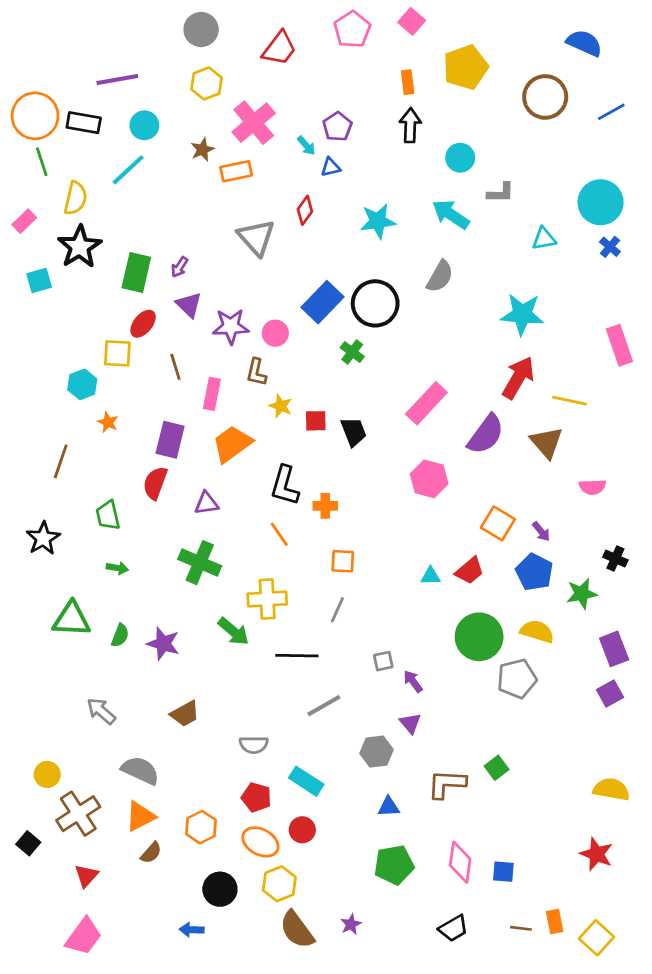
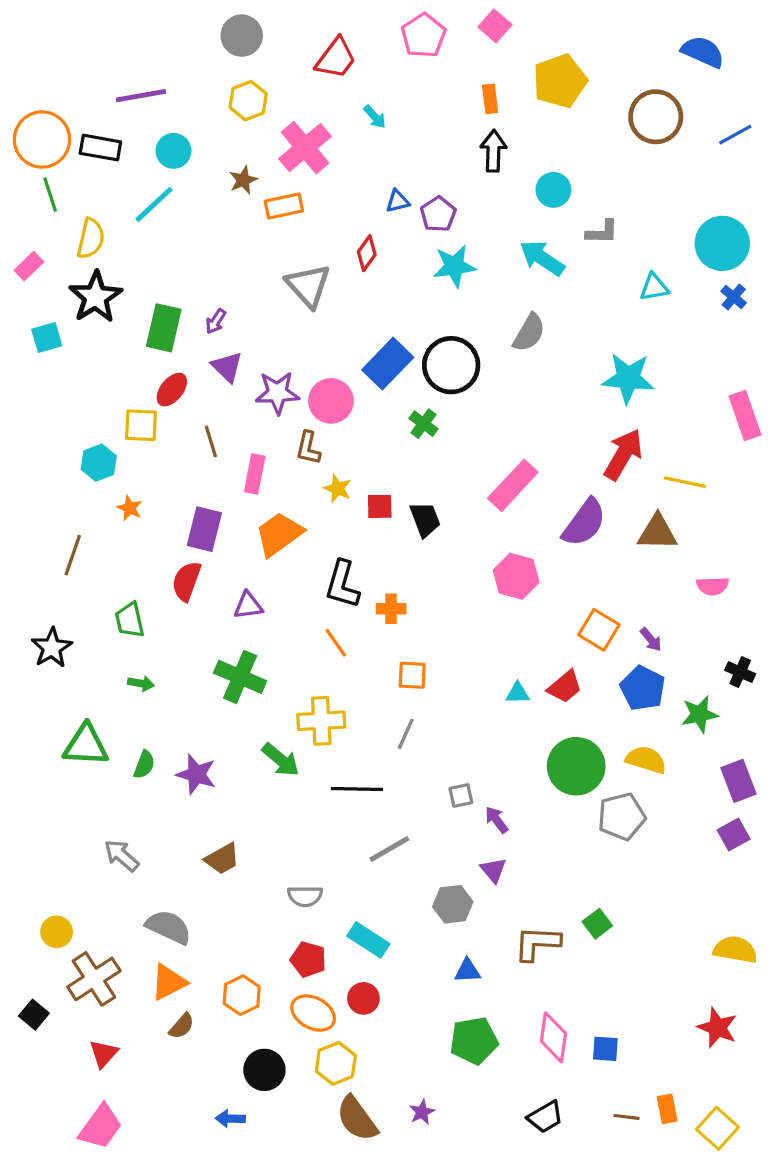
purple pentagon: (337, 127) -> (438, 214), moved
cyan arrow: (306, 146) -> (375, 117), moved
pink circle: (275, 333) -> (331, 401), size x1.4
brown triangle: (547, 442) -> (657, 532), turned -48

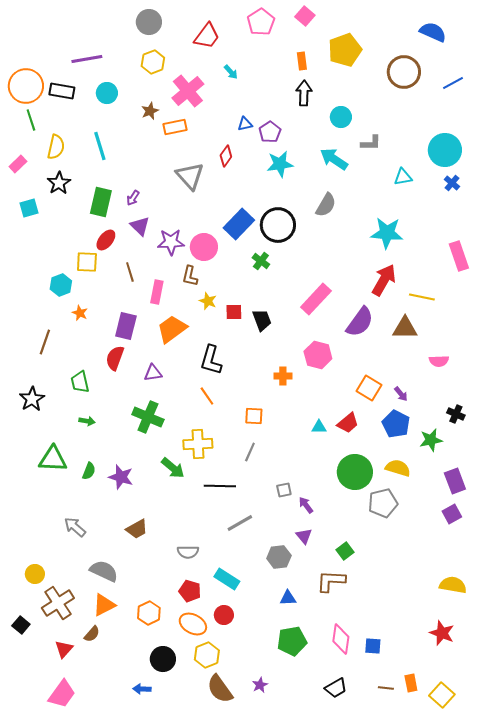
cyan line: (154, 204) -> (100, 146), moved, turned -64
black star: (96, 297) -> (59, 183), size x0.7
orange cross: (391, 609) -> (283, 376), moved
green square: (597, 924) -> (345, 551), moved
brown semicircle: (182, 1026) -> (92, 634), moved

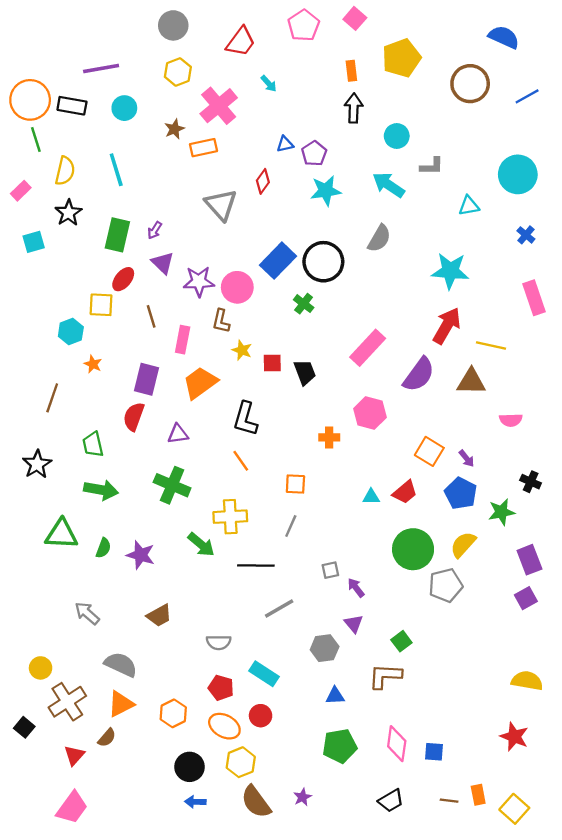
blue cross: (452, 183) -> (526, 235), moved
green arrow: (87, 421) -> (101, 490), size x1.8
yellow semicircle: (398, 468) -> (463, 545), turned -65
blue arrow: (142, 689) -> (195, 802), moved

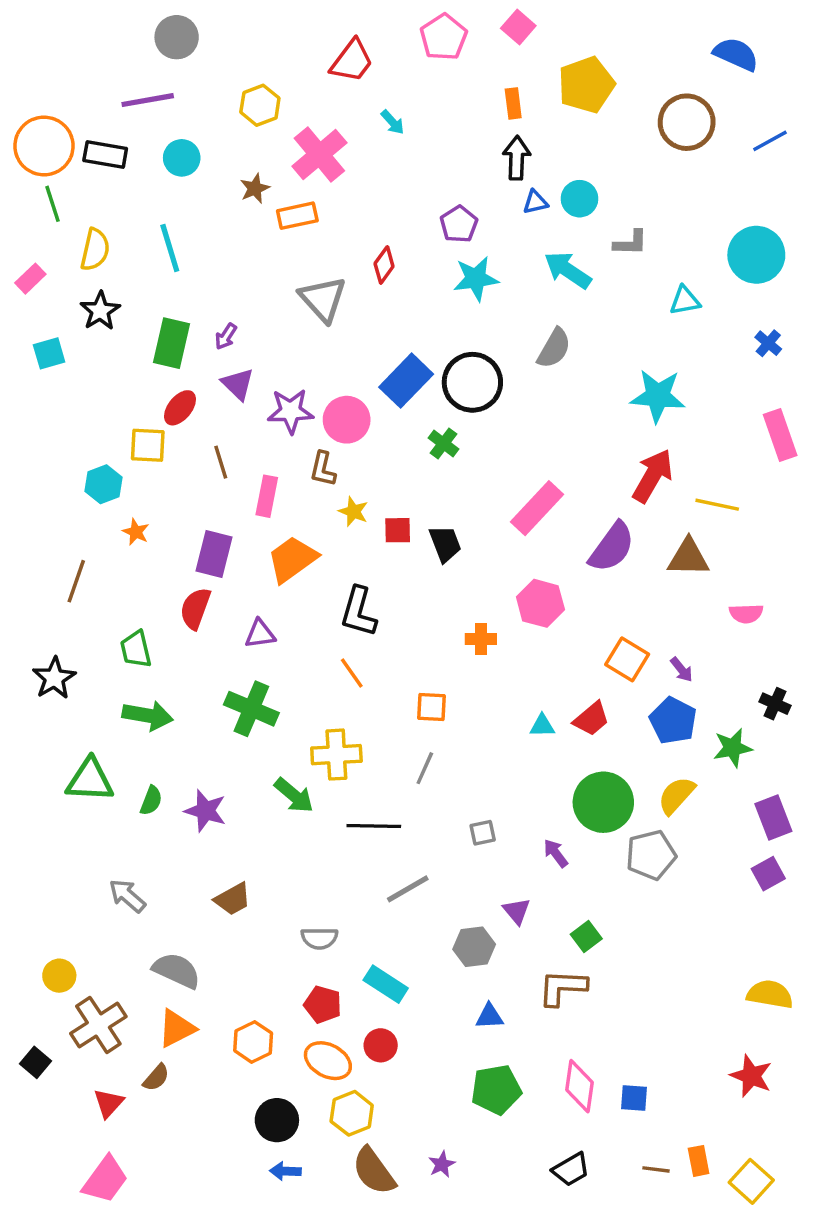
gray circle: (173, 25) -> (177, 37), moved
blue triangle: (285, 144) -> (535, 202), moved
purple arrow: (356, 588) -> (556, 853), moved

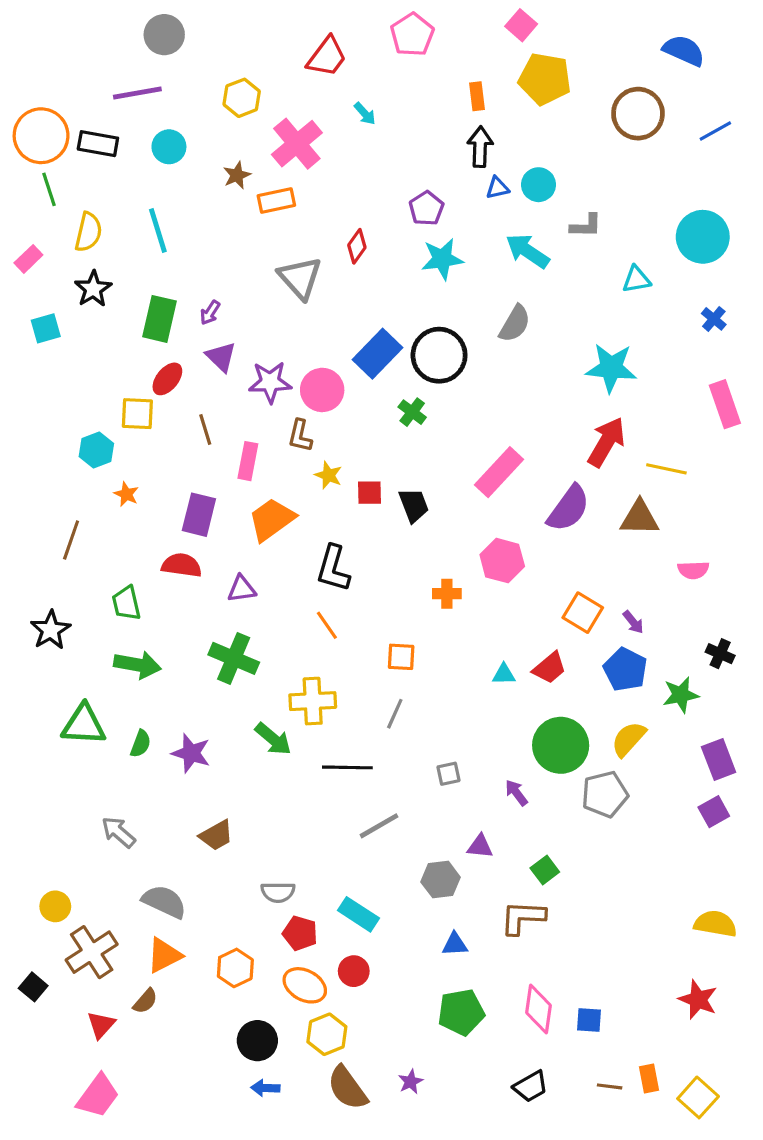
pink square: (518, 27) -> (521, 25), moved
yellow pentagon: (586, 85) -> (545, 79), turned 30
red semicircle: (195, 608) -> (182, 565), turned 78
purple triangle: (517, 911) -> (480, 846), turned -44
gray semicircle: (319, 938) -> (278, 892), moved

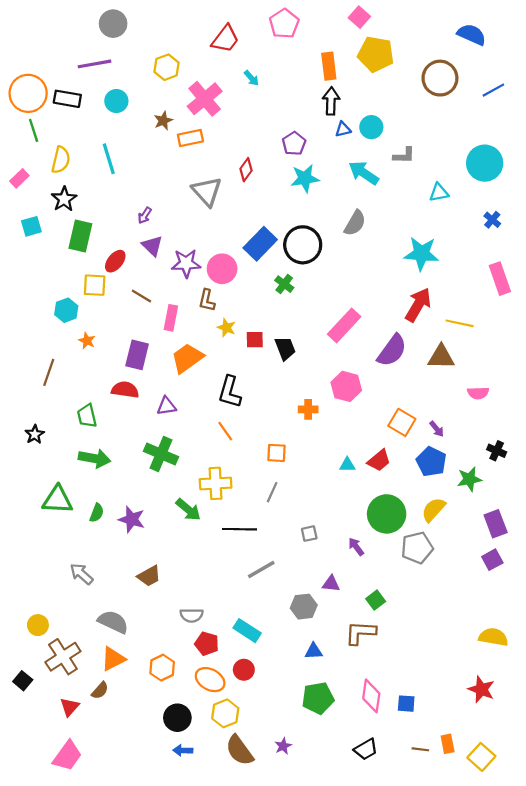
orange rectangle: (477, 96) -> (329, 66), size x1.4
green rectangle: (159, 319) -> (80, 236), moved
brown line: (205, 429) -> (141, 296), turned -42
black star: (51, 630) -> (35, 434), size x0.7

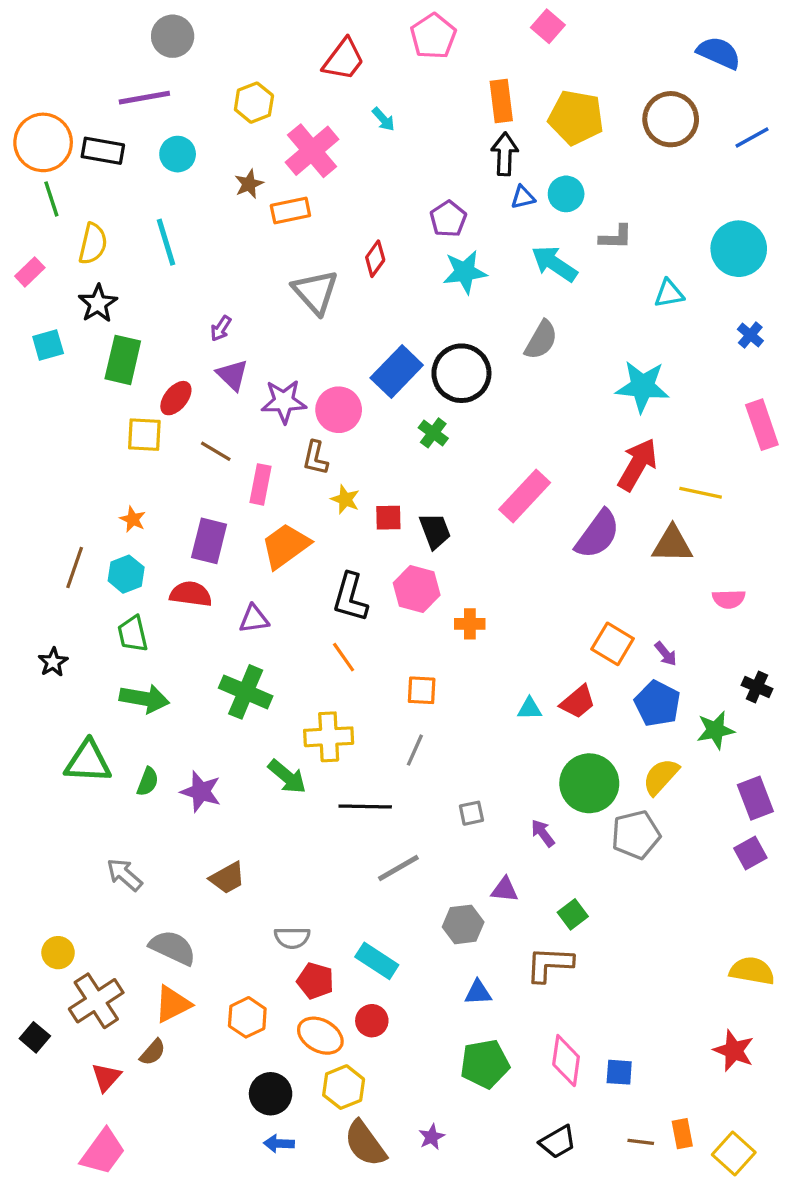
yellow pentagon: (376, 54) -> (576, 118), moved
cyan hexagon: (66, 310) -> (126, 574), moved
pink hexagon: (346, 386) -> (417, 589), moved

